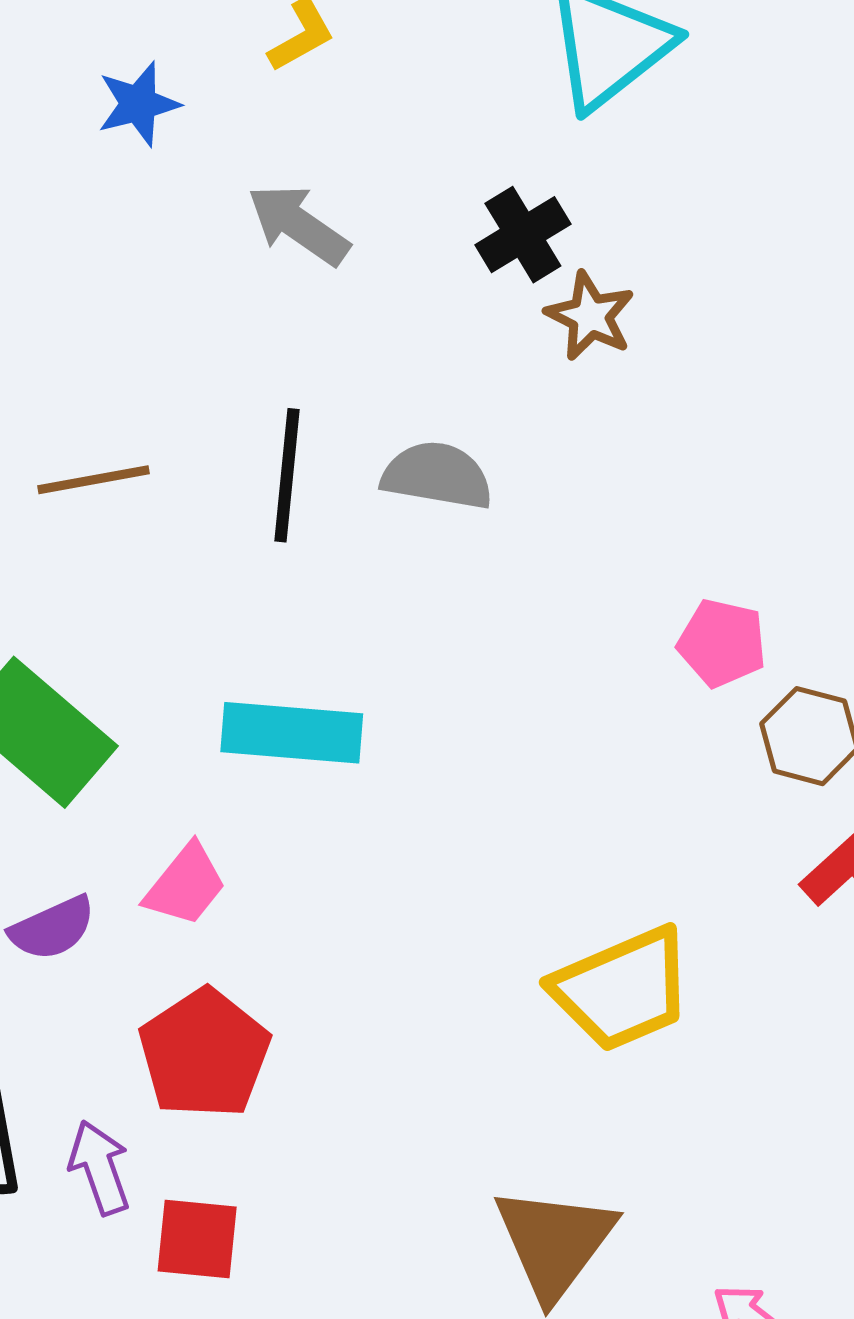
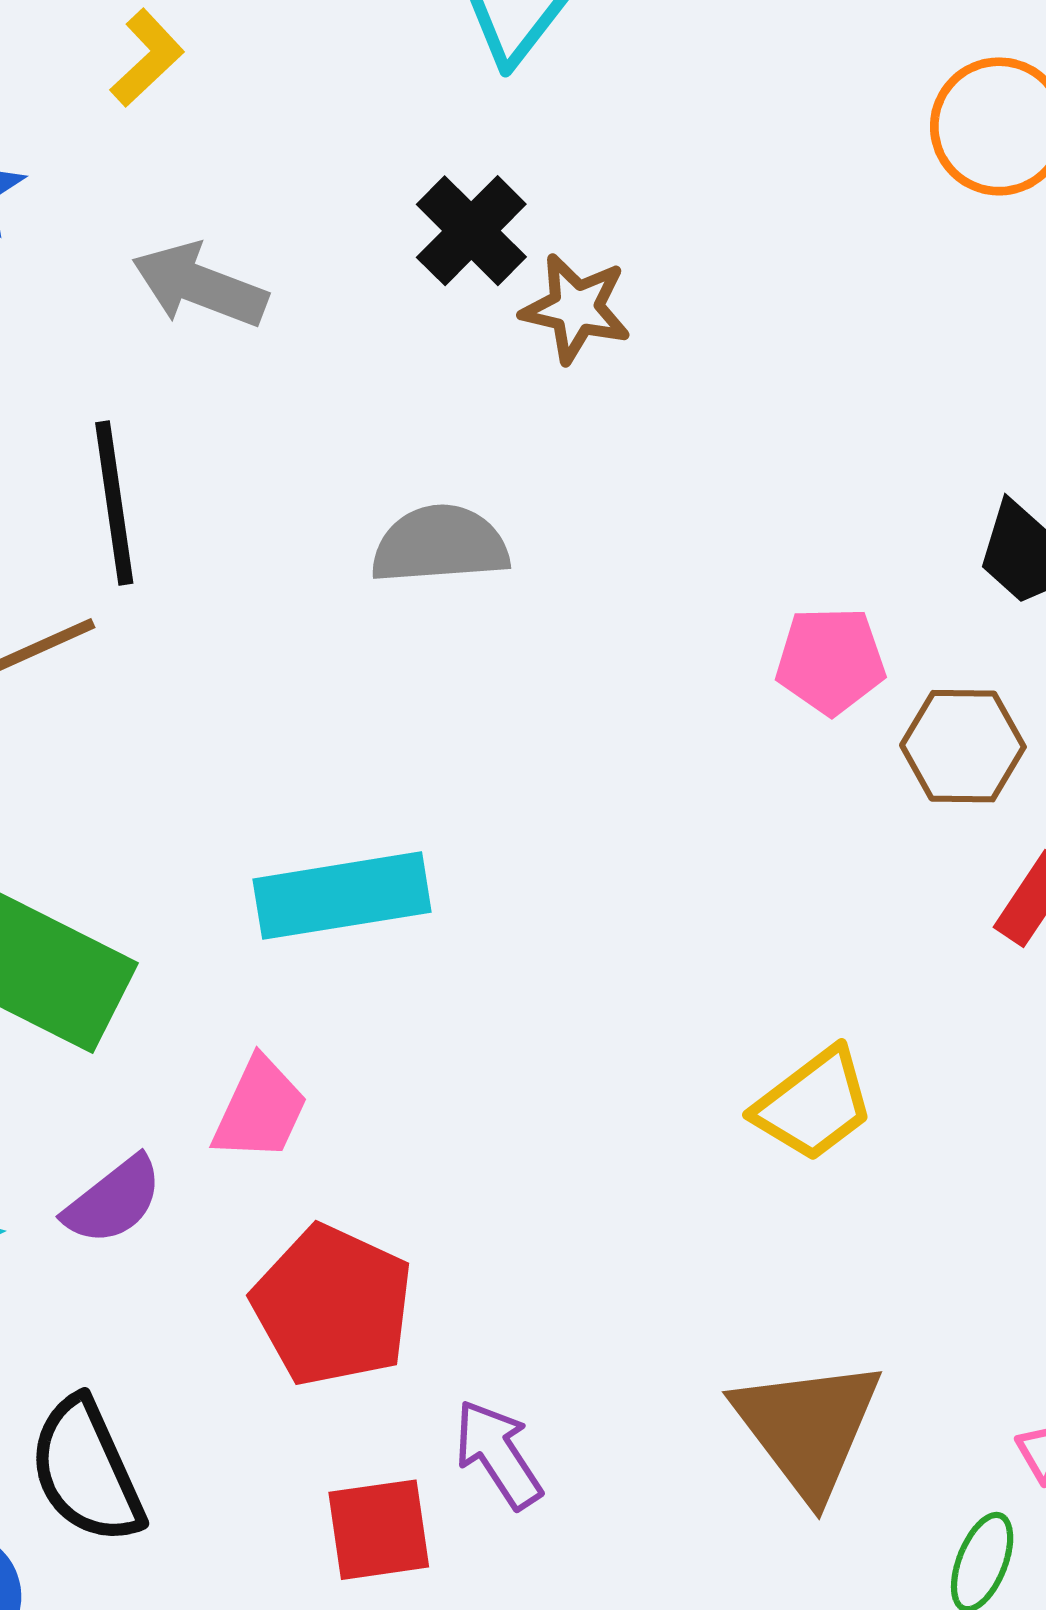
black line: (287, 475) -> (114, 503), moved
yellow trapezoid: (622, 989) -> (814, 1105), size x0.7
purple arrow: (100, 1168) -> (498, 1454), moved

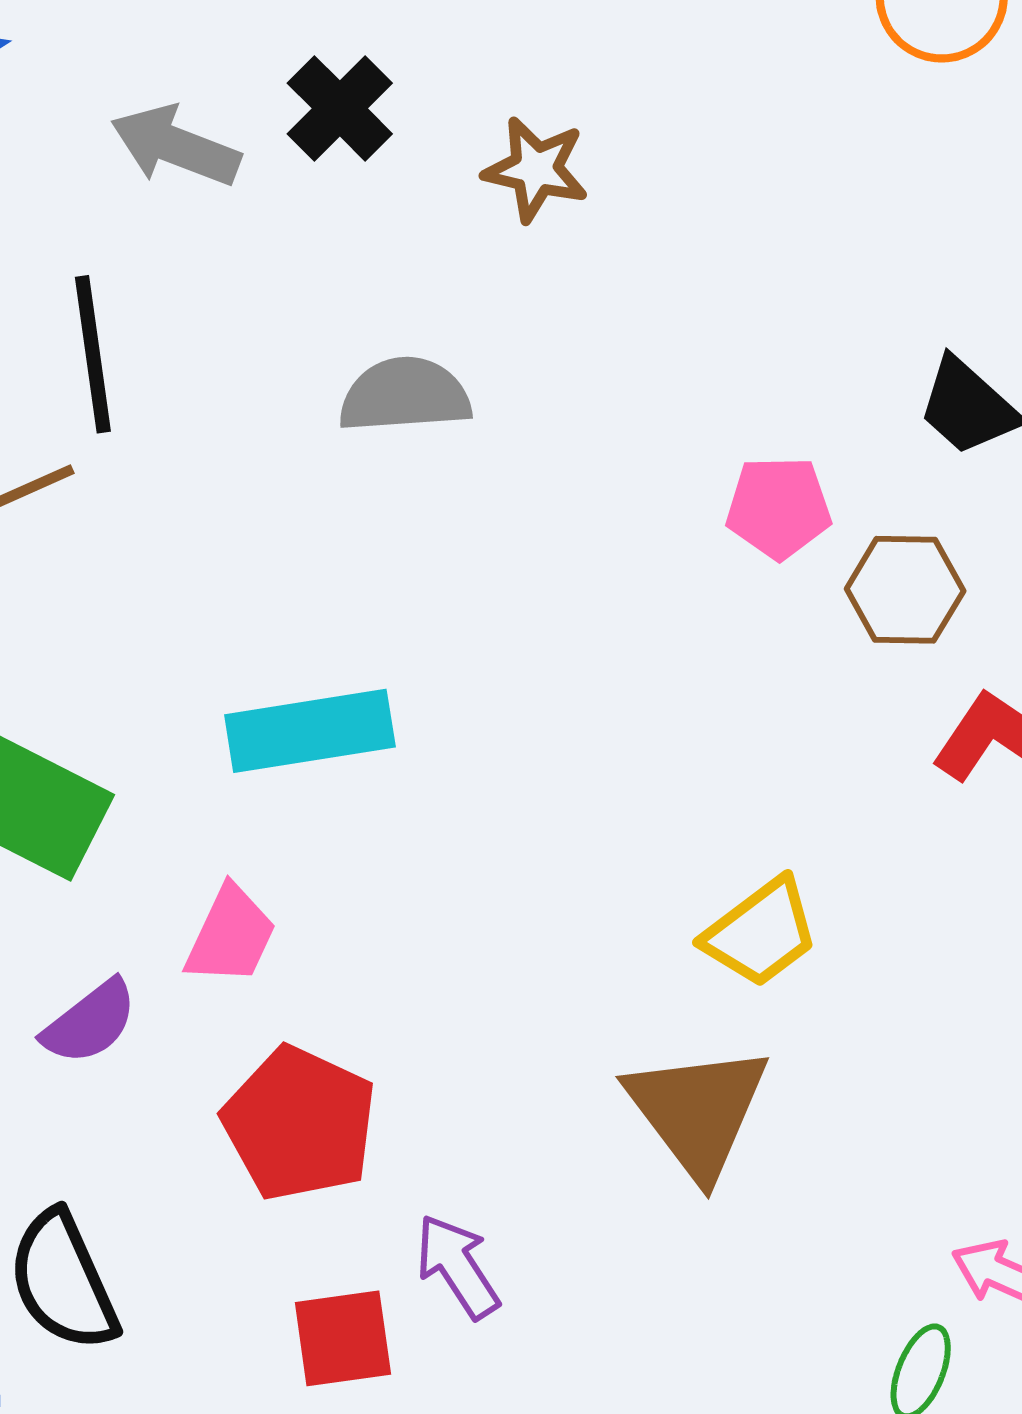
black cross: (471, 231) -> (340, 108), moved
brown triangle: (808, 1428) -> (698, 1111), moved

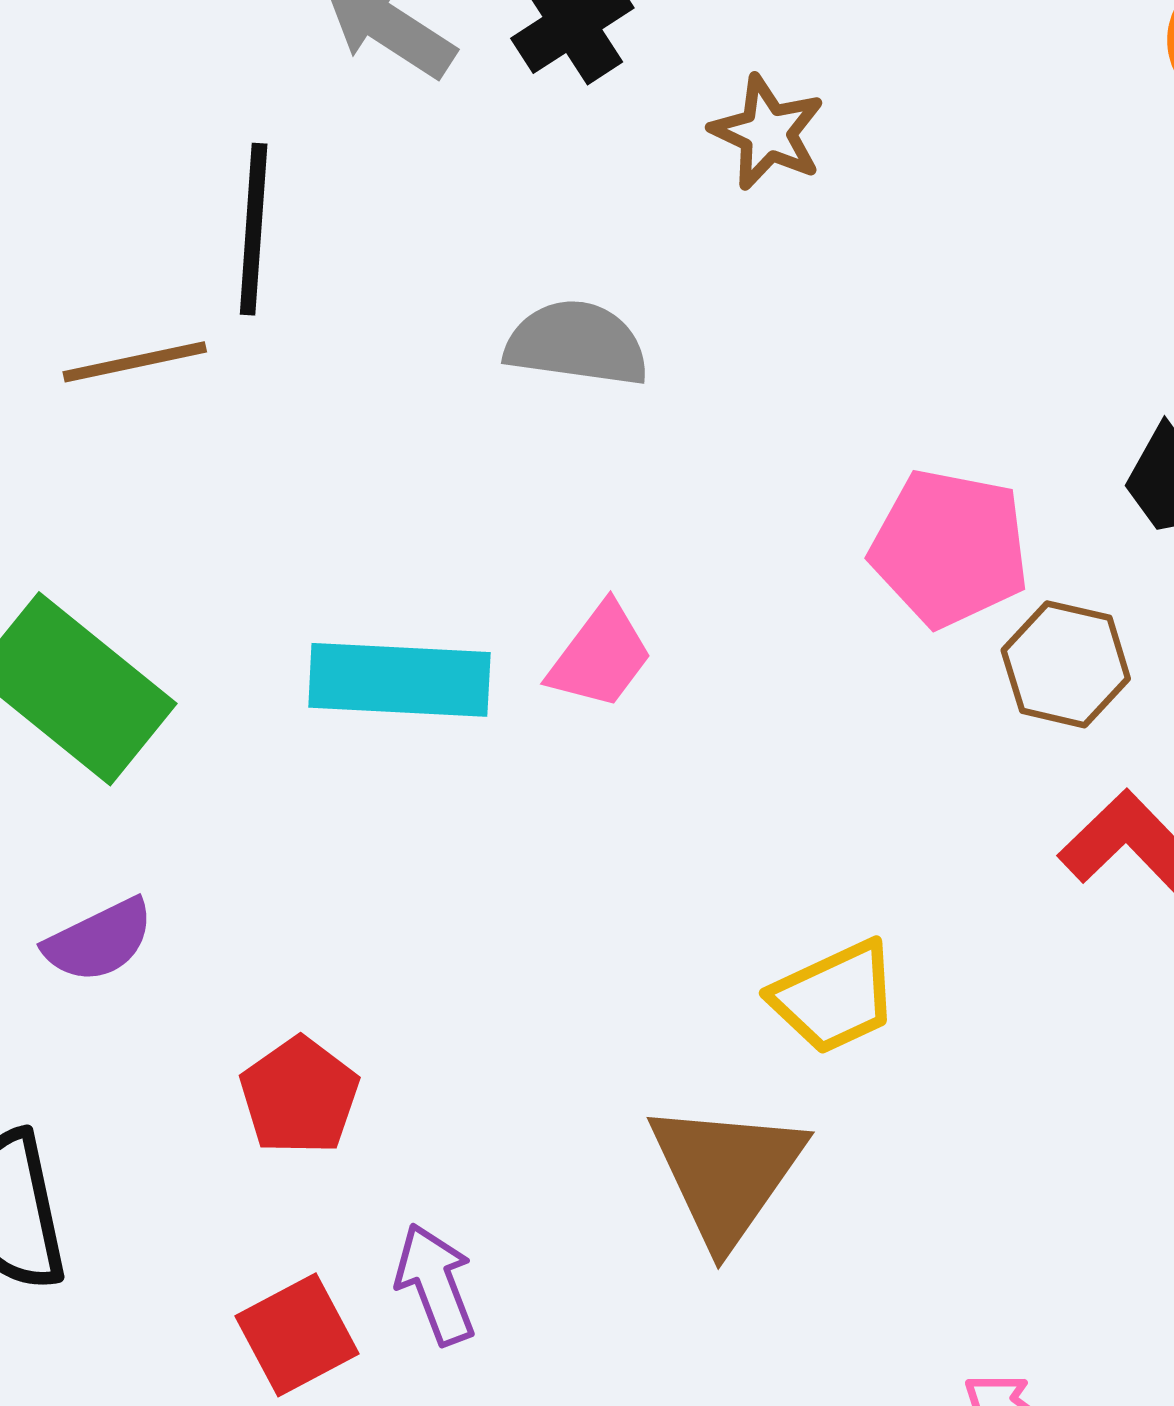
pink pentagon: (779, 508) -> (950, 548), size x1.4
pink trapezoid: (231, 935) -> (600, 656), moved
red pentagon: (299, 1124) -> (299, 1096), size x0.7
red square: (343, 1338) -> (297, 1335), turned -32

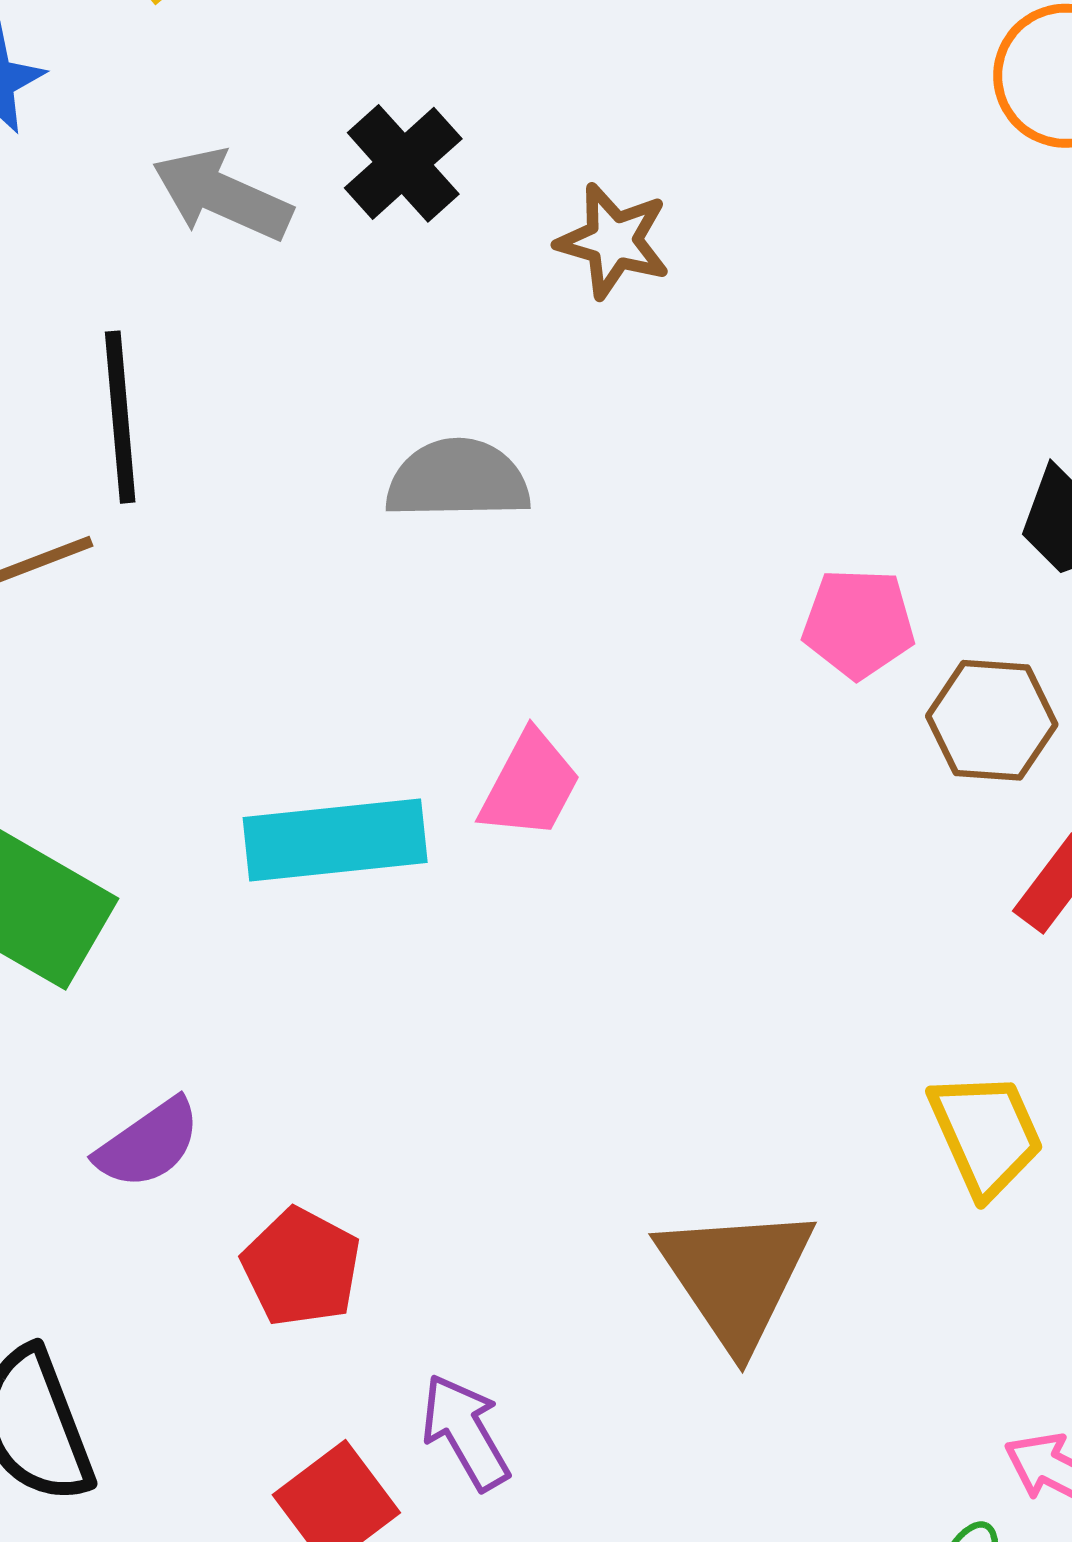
pink pentagon: (950, 548) -> (859, 623), size x0.7
purple semicircle: (99, 940) -> (148, 1144), moved
yellow trapezoid: (834, 997) -> (986, 1134), moved, turned -80

